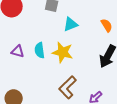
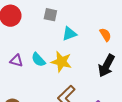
cyan semicircle: (40, 50) -> (38, 60), turned -35

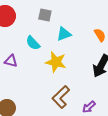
cyan semicircle: (38, 60) -> (33, 43), moved

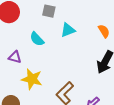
yellow star: (56, 62) -> (32, 79), moved

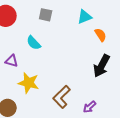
cyan triangle: (68, 30) -> (85, 17), moved

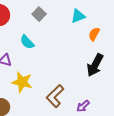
gray square: (46, 15) -> (39, 14), turned 32
orange semicircle: (101, 35) -> (94, 34), turned -120

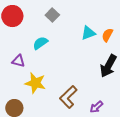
cyan triangle: (78, 16) -> (88, 33), moved
cyan semicircle: (27, 42) -> (40, 43), turned 98

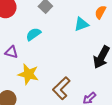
orange semicircle: (107, 35) -> (100, 12), moved

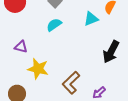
cyan semicircle: (33, 34) -> (54, 25), moved

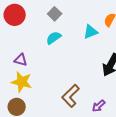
yellow star: (38, 69) -> (22, 82), moved

